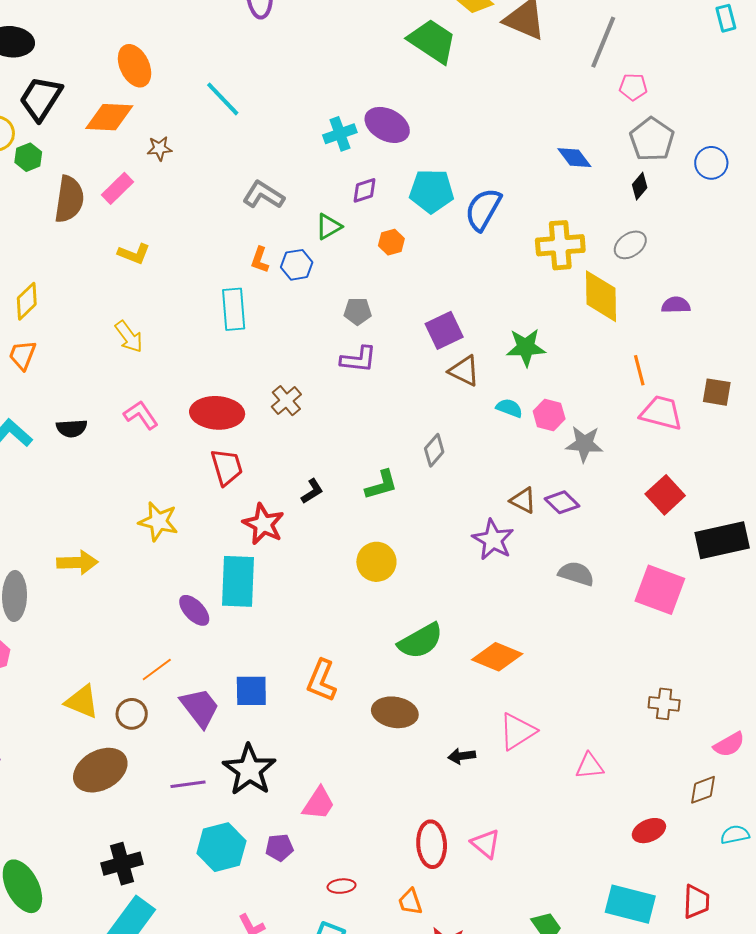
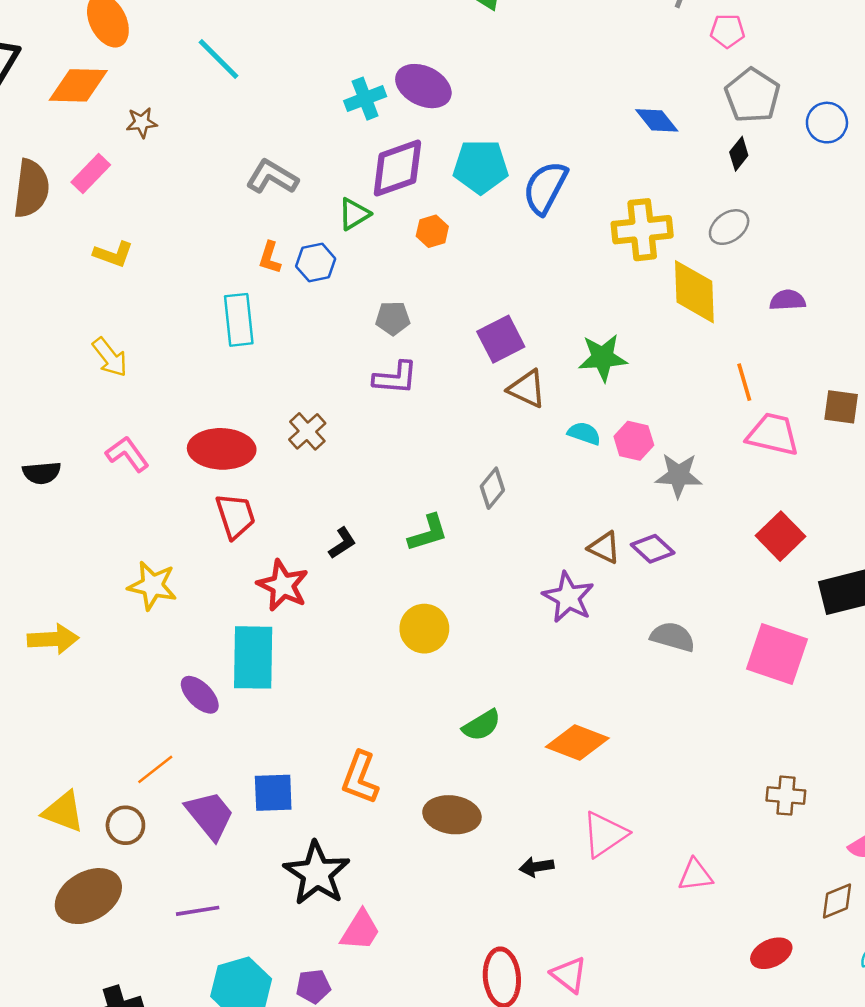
purple diamond: (365, 190) -> (397, 168), size x1.8
green semicircle: (421, 641) -> (482, 725), size x0.7
black star: (249, 770) -> (317, 873), moved

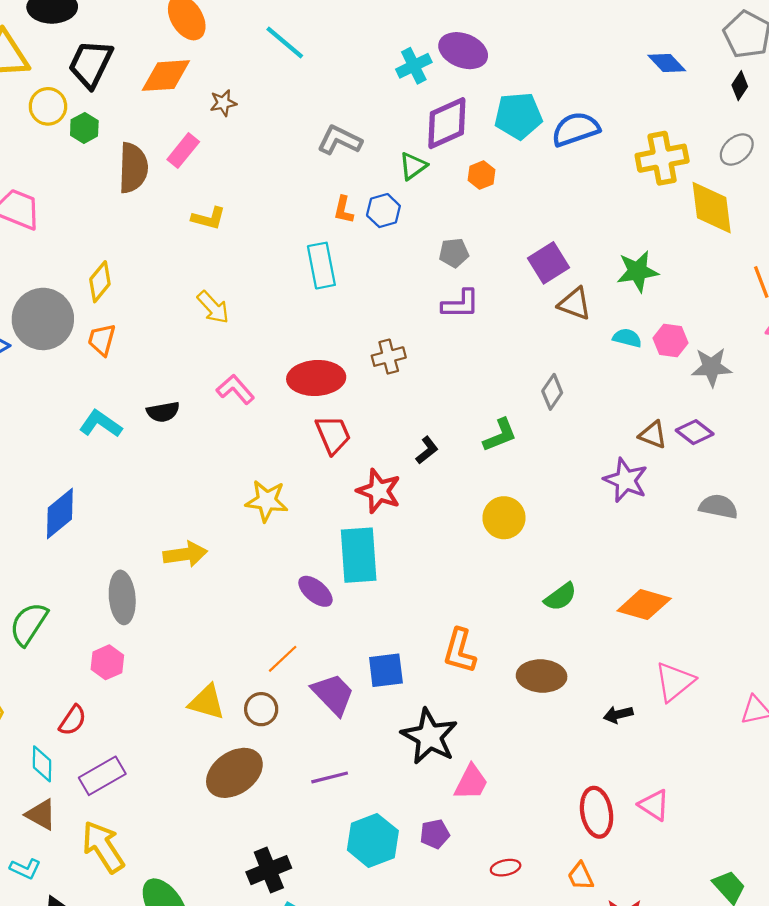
blue semicircle: (545, 188) -> (576, 129), turned 48
brown cross: (307, 431) -> (389, 357), turned 32

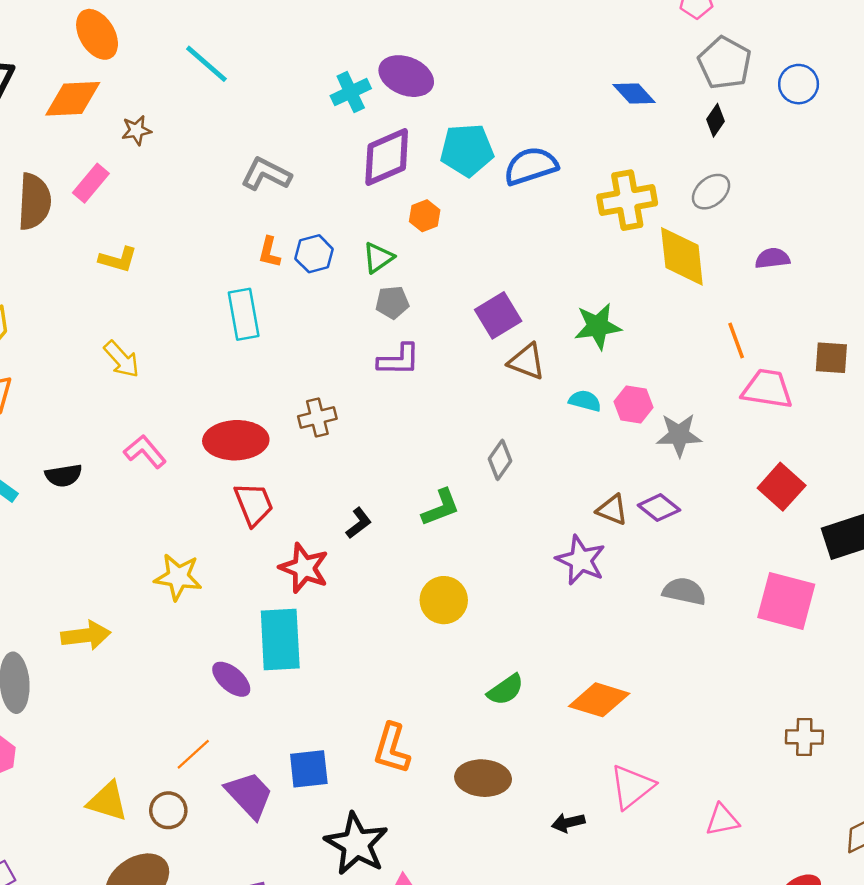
green triangle: (413, 166) -> (378, 258), moved

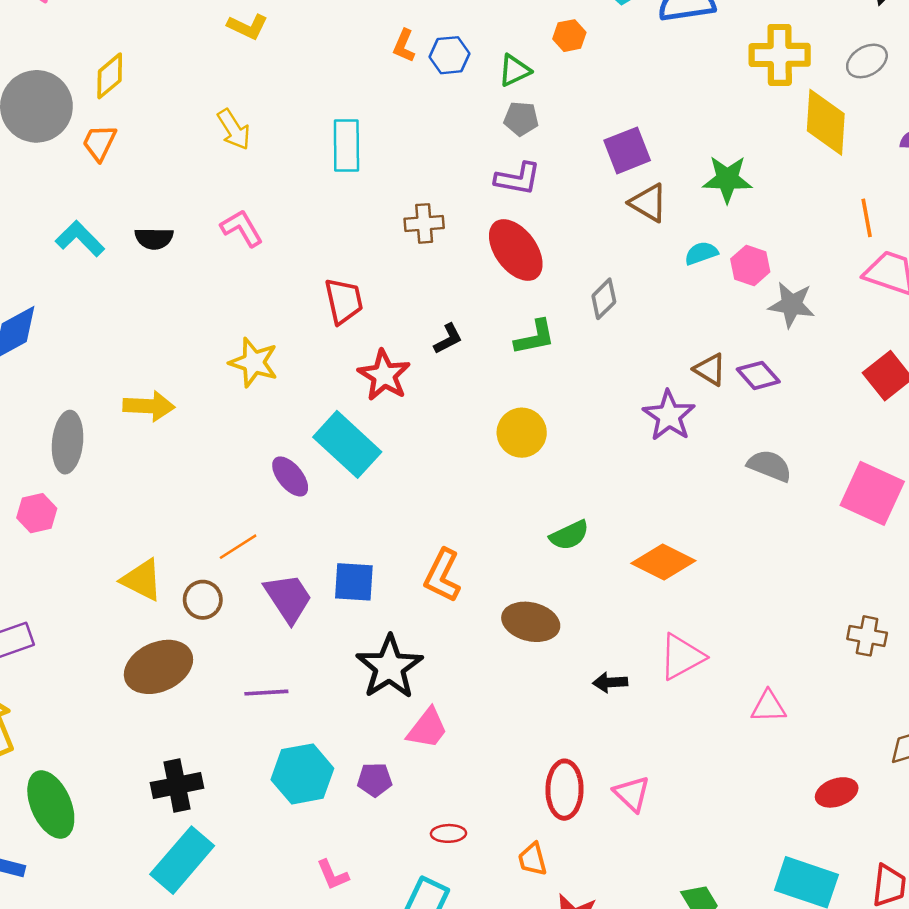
cyan rectangle: (244, 314) -> (346, 146), moved
cyan semicircle: (585, 401) -> (701, 253), turned -44
red ellipse: (236, 440) -> (516, 250), moved, turned 46
cyan rectangle: (280, 640) -> (347, 444), turned -54

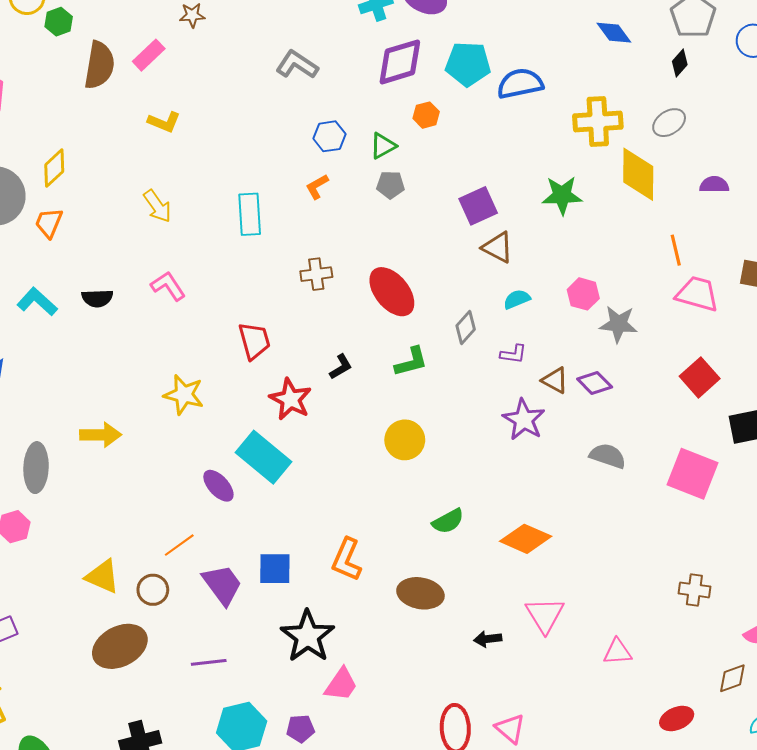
orange L-shape: (404, 46) -> (317, 187), moved, turned 40
purple L-shape: (518, 179) -> (513, 354), moved, size x0.7
green star: (727, 179) -> (562, 195), moved
cyan semicircle: (701, 253) -> (517, 299), moved
pink triangle: (682, 657) -> (545, 615), turned -30

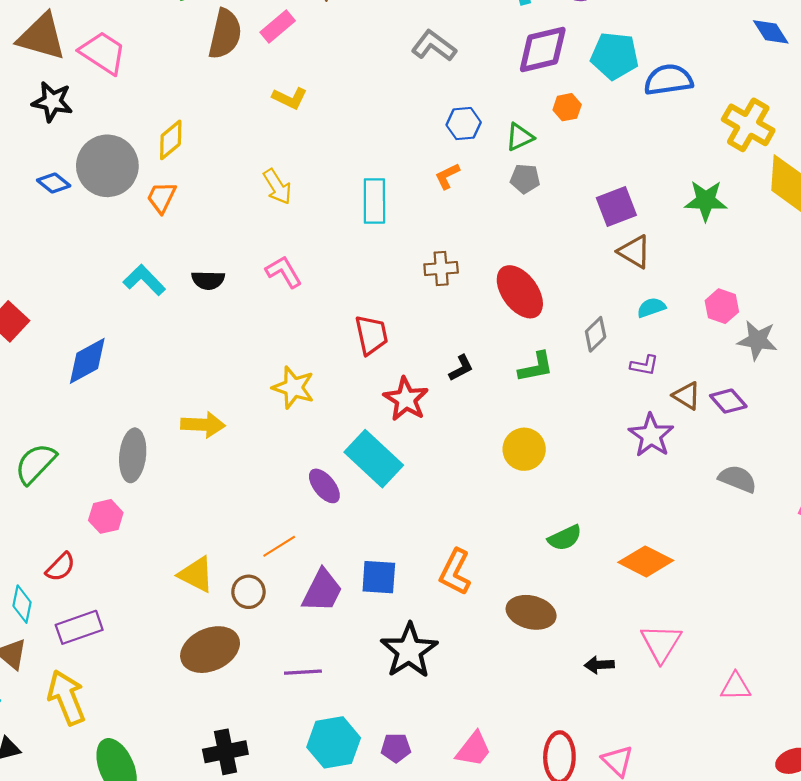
yellow cross: (598, 122) -> (748, 125), turned 30
purple trapezoid: (222, 585) -> (322, 591), turned 60
pink trapezoid: (341, 685) -> (474, 749), moved

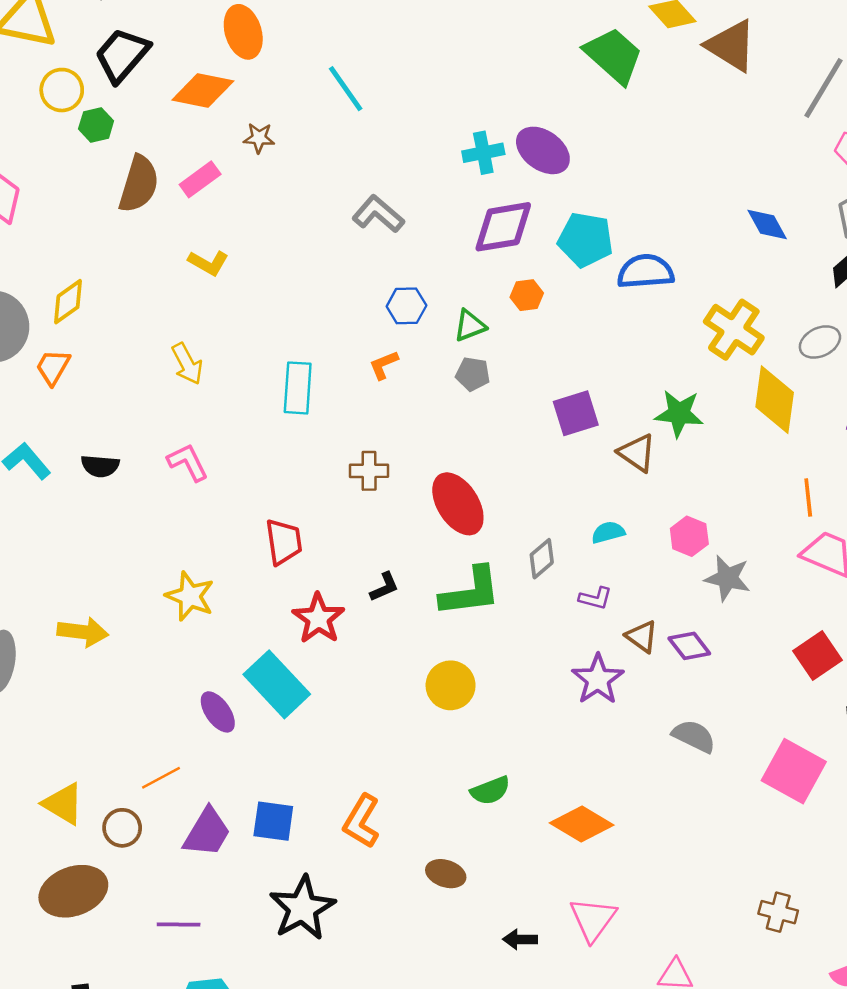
brown triangle: (634, 252) -> (637, 453), moved
green L-shape: (536, 367) -> (470, 592), size x1.5
brown ellipse: (531, 612) -> (446, 874), size x0.7

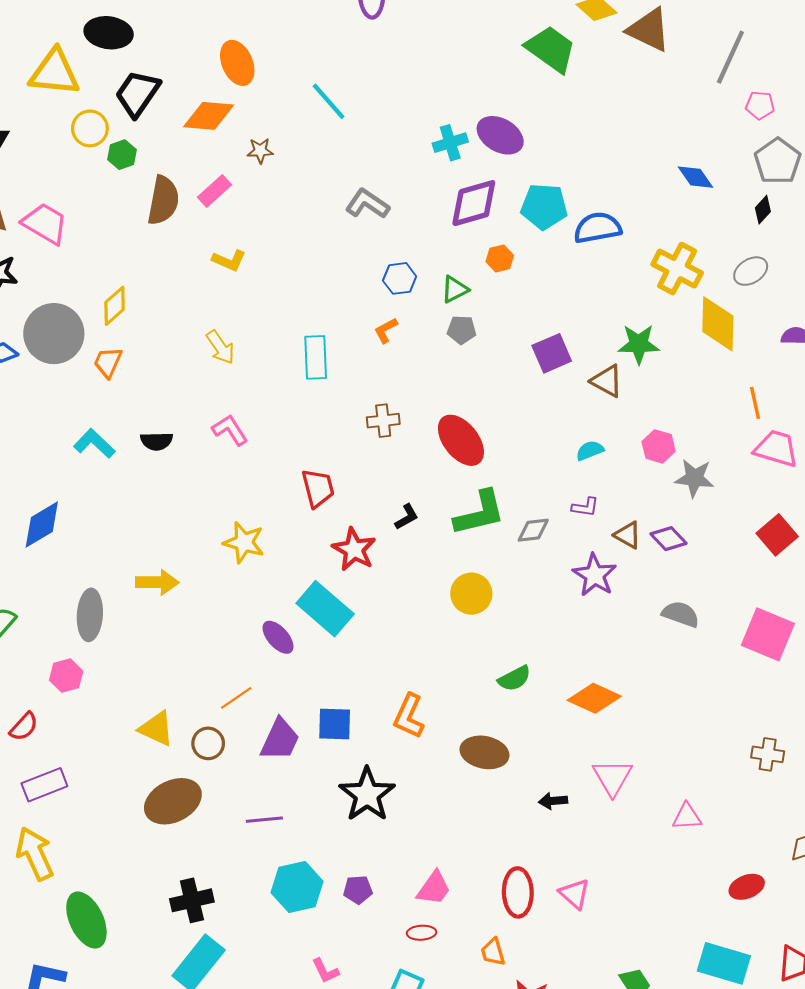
gray diamond: (542, 559) -> (533, 530), moved, turned 40
brown ellipse: (446, 874) -> (484, 752), size x1.4

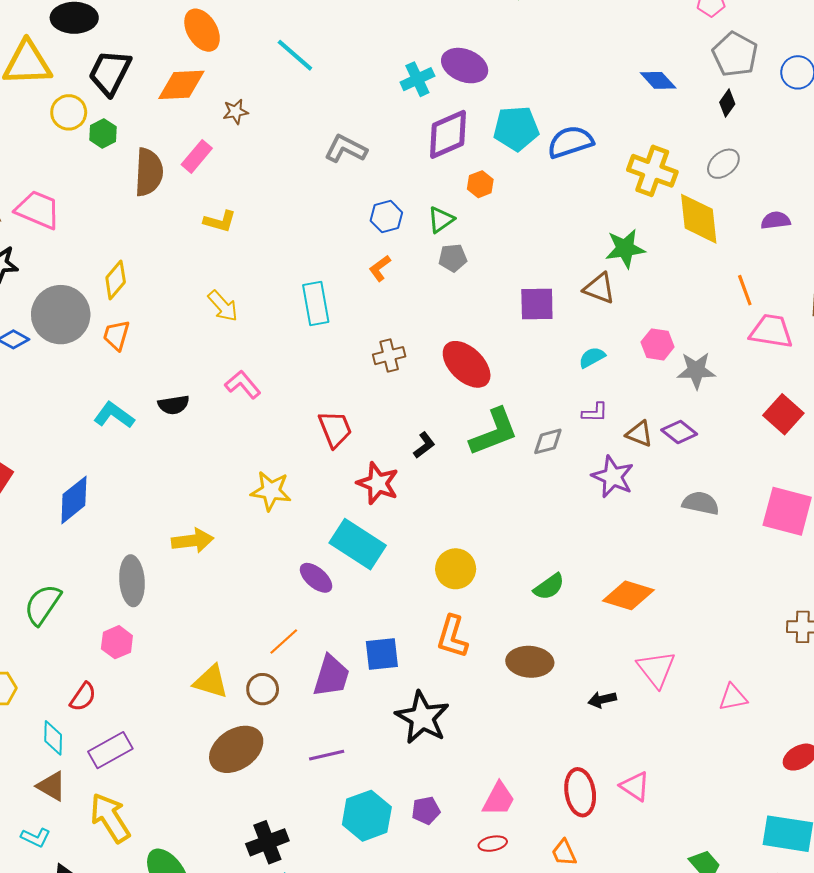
purple square: (552, 353) -> (537, 304), moved, turned 30
yellow circle: (471, 594) -> (456, 569), moved

